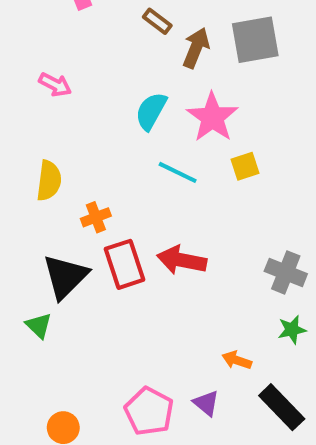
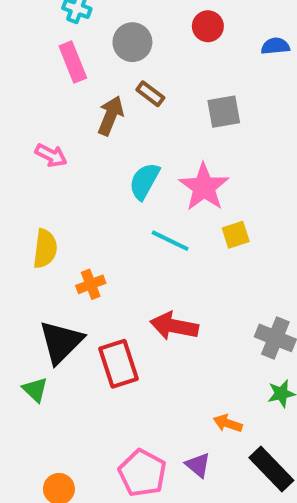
gray square: (255, 40) -> (224, 112), moved, size x0.7
brown arrow: (196, 48) -> (111, 116), moved
red rectangle: (124, 264) -> (119, 364), moved

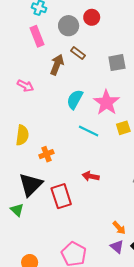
red circle: (208, 26) -> (92, 17), moved
red arrow: (174, 326) -> (91, 176), size x0.7
orange arrow: (228, 423) -> (119, 228), turned -152
purple triangle: (198, 465) -> (117, 247), moved

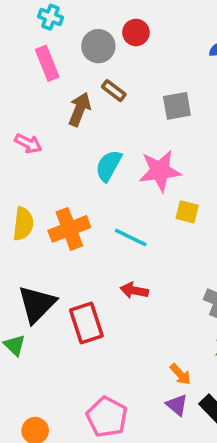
pink star: (106, 103) -> (160, 171), turned 30
yellow square: (123, 128) -> (187, 212), turned 32
cyan line: (89, 131) -> (131, 238), moved
orange cross: (46, 154) -> (69, 229), moved, size x1.6

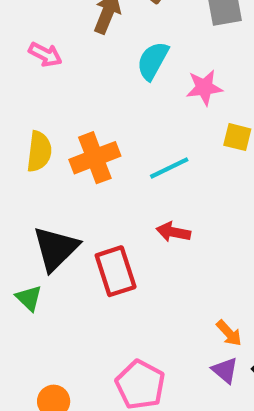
cyan semicircle: (109, 166) -> (153, 61), moved
pink star: (160, 171) -> (204, 88), size x0.7
cyan line: (131, 238) -> (169, 168), turned -52

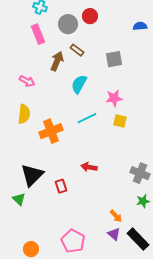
pink star: (204, 88) -> (114, 98), moved
yellow semicircle: (39, 152) -> (24, 114), moved
cyan line: (169, 168) -> (87, 118), moved
red rectangle: (116, 271) -> (61, 186), size x0.6

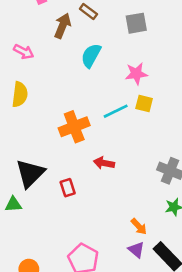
cyan line: (87, 118) -> (116, 111), moved
orange cross: (51, 131) -> (74, 127), moved
green triangle: (19, 199) -> (13, 204), turned -48

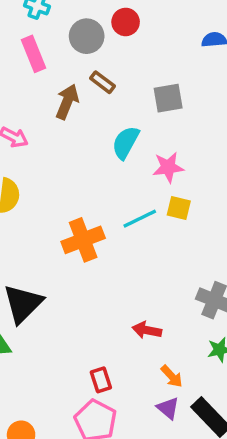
cyan semicircle: (91, 56) -> (126, 142), moved
red arrow: (104, 163) -> (147, 330), moved
red rectangle: (68, 188) -> (101, 380), moved

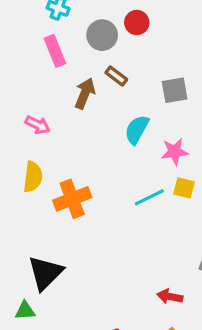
orange cross: (83, 240) -> (72, 199), moved
red arrow: (147, 330) -> (170, 296), moved

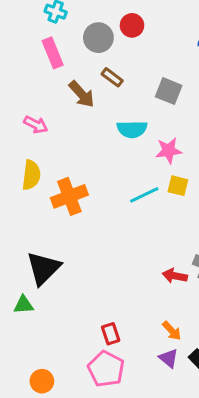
gray square: (175, 90) -> (169, 91), turned 32
brown arrow: (85, 93) -> (82, 94), turned 116
cyan semicircle: (137, 130) -> (132, 129), turned -120
red arrow: (170, 296) -> (175, 276), moved

